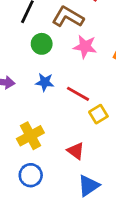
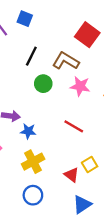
blue star: (45, 82) -> (28, 131), moved
yellow square: (98, 114) -> (90, 164), moved

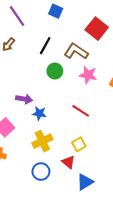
blue square: (25, 19) -> (56, 11), moved
yellow square: (90, 164) -> (79, 144), moved
red triangle: (71, 175) -> (68, 162), moved

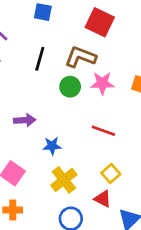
green circle: (55, 71) -> (70, 87), moved
purple arrow: (24, 99) -> (25, 120), moved

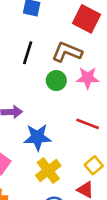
blue star: (52, 146) -> (37, 137), size x1.5

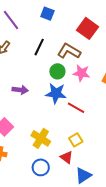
blue star: (37, 137) -> (56, 93), moved
yellow cross: (48, 171) -> (41, 138), turned -30

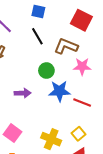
black line: (39, 47) -> (37, 36), moved, turned -48
green circle: (57, 71) -> (46, 71), moved
yellow square: (76, 140) -> (79, 134), moved

